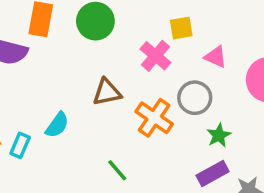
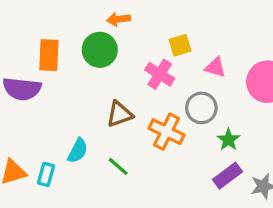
green line: (117, 170) -> (118, 166), moved

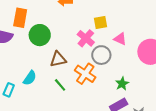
green circle: (100, 50) -> (40, 35), moved
gray circle: (201, 108) -> (101, 55), moved
green line: (118, 166) -> (60, 85), moved

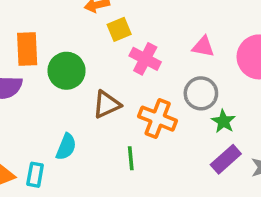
yellow square: (100, 22) -> (119, 29), moved
gray circle: (101, 55) -> (201, 93), moved
green line: (60, 85) -> (131, 158), moved, turned 48

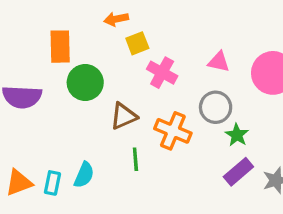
orange rectangle: (27, 49) -> (60, 47), moved
cyan semicircle: (66, 147) -> (84, 175), moved
green line: (131, 158) -> (135, 159), moved

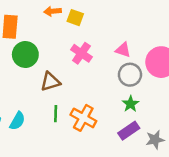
yellow square: (137, 43) -> (75, 18), moved, turned 35
gray circle: (216, 107) -> (130, 75), moved
orange cross: (173, 131) -> (83, 118), moved

